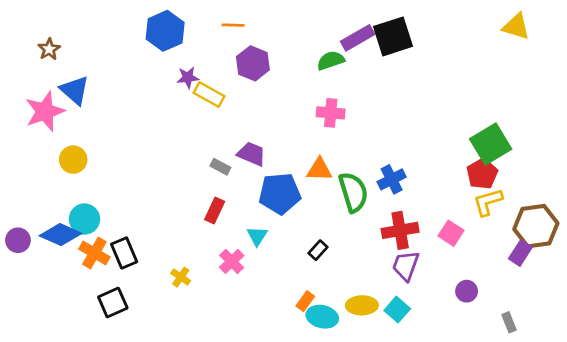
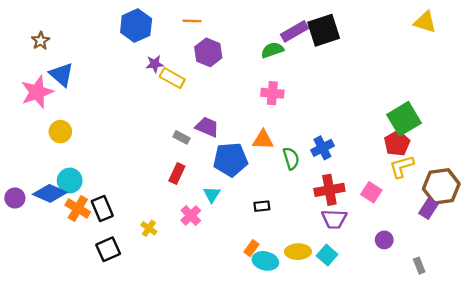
green semicircle: (353, 192) -> (291, 158), size x0.7
black rectangle: (318, 250) -> (262, 206), turned 42
purple trapezoid: (406, 266) -> (334, 219), turned -108
black square: (113, 303) -> (108, 249), moved

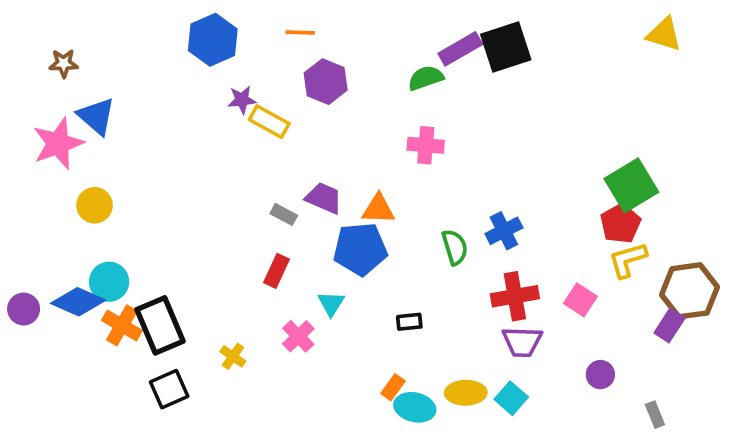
brown star: (41, 41) -> (64, 63), turned 30
orange triangle: (263, 140) -> (378, 209), moved
black rectangle: (102, 208) -> (160, 325), size x1.4

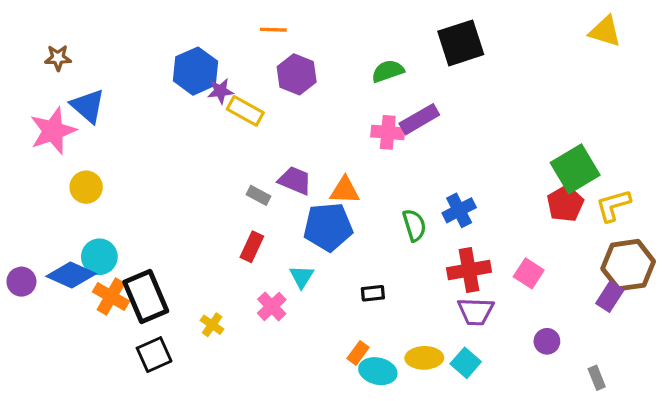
blue hexagon: (213, 40) -> (196, 71), moved
purple rectangle: (460, 49) -> (419, 119), moved
yellow L-shape: (628, 260) -> (613, 205), moved

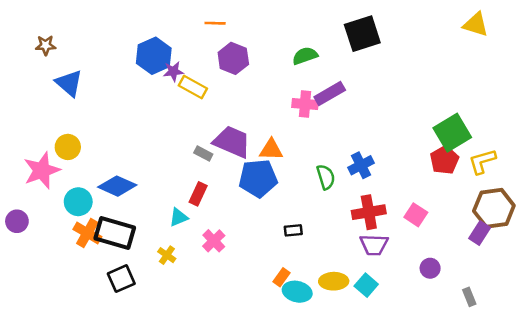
pink star: (53, 131) -> (42, 170), moved
purple trapezoid: (295, 180) -> (232, 142), size x1.4
blue diamond: (71, 275) -> (117, 186), moved
cyan triangle: (302, 277) -> (179, 217), moved, turned 36
black rectangle: (146, 297) -> (115, 233), turned -51

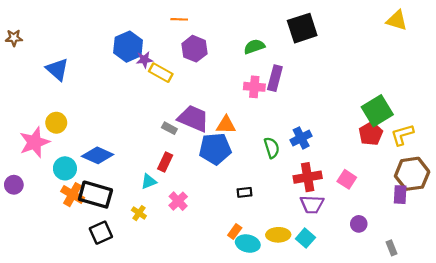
brown star: (46, 45) -> (14, 38), moved
purple rectangle: (330, 94) -> (275, 78), turned -45
purple rectangle: (480, 233) -> (400, 195), turned -30

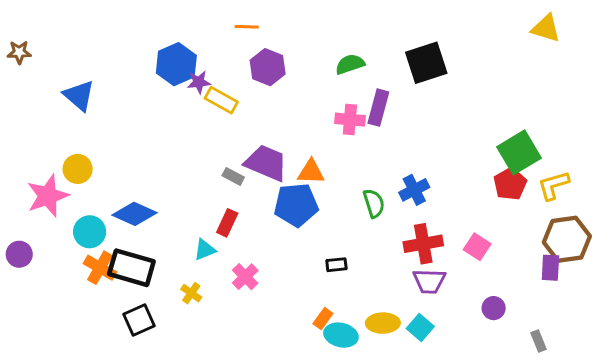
black square: (302, 28) -> (426, 63), moved

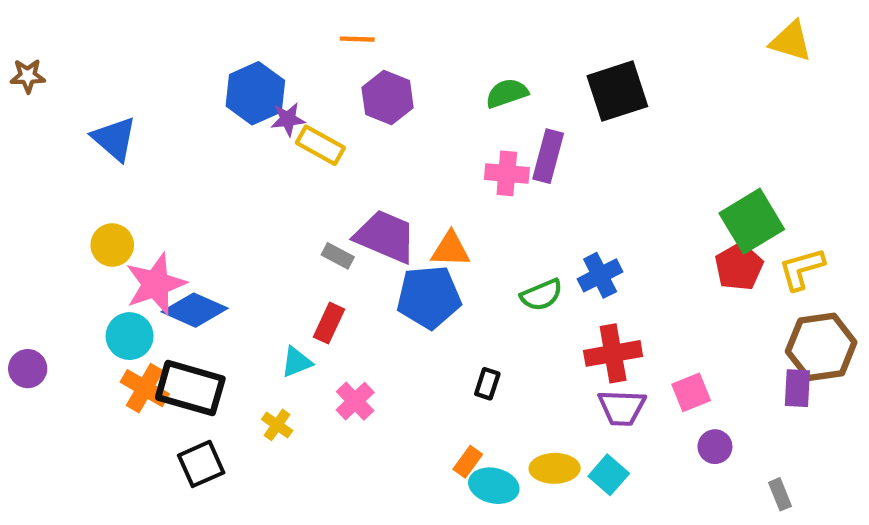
pink star: (48, 196) -> (156, 284), moved
green semicircle: (374, 203) -> (542, 295), turned 84
pink square: (477, 247) -> (691, 392), moved, turned 35
black rectangle: (336, 265) -> (487, 384), turned -66

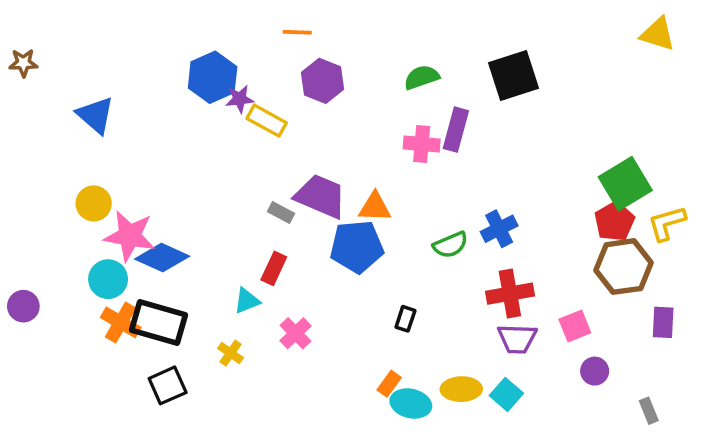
pink star: (156, 284) -> (130, 236), turned 30
brown hexagon: (821, 347) -> (623, 267), moved

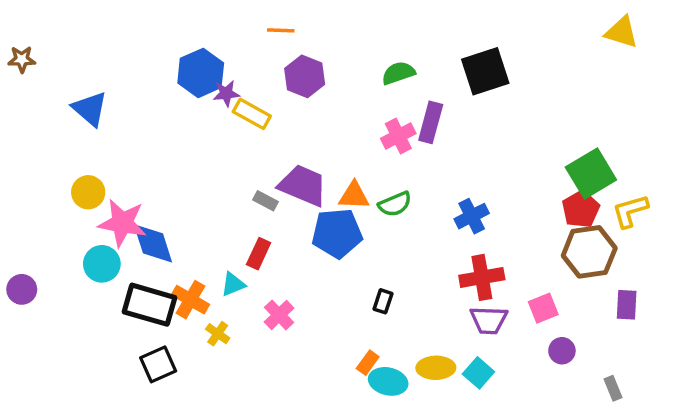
pink cross: (422, 144) -> (398, 136), turned -32
green semicircle: (450, 245) -> (395, 204), moved
blue diamond: (162, 258) -> (153, 243), turned 48
orange cross: (121, 322) -> (190, 300), moved

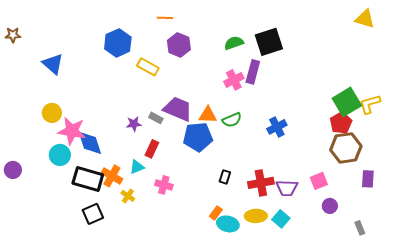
black square: (485, 71) -> (269, 42), moved
purple star: (226, 93) -> (134, 124), moved
yellow L-shape: (630, 211) -> (370, 104), moved
red cross: (482, 277) -> (261, 183), moved
pink cross: (279, 315) -> (164, 185), turned -30

